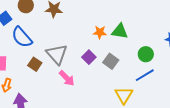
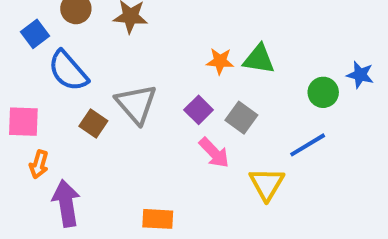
green circle: (146, 54) -> (323, 92), moved
pink arrow: (67, 78) -> (214, 153), moved

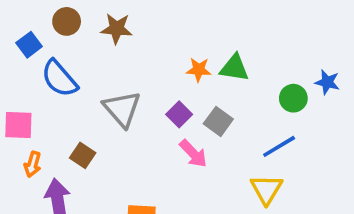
brown square: (93, 123) -> (83, 155), moved
yellow triangle: (267, 184) -> (267, 189), moved

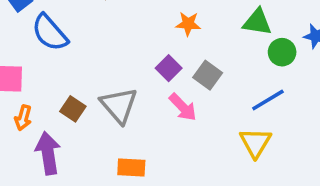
green triangle: (234, 68) -> (257, 22), moved
gray triangle: (122, 109) -> (119, 105), moved

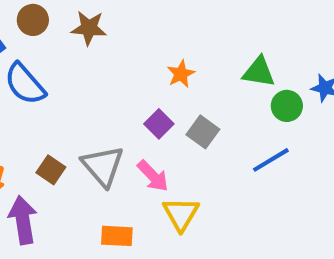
orange star: (188, 24) -> (181, 74), turned -30
pink arrow: (183, 107) -> (153, 176), moved
yellow triangle: (255, 143) -> (181, 214), moved

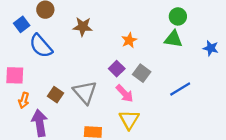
brown star: (89, 28) -> (83, 27), moved
green circle: (287, 106) -> (178, 16), moved
pink arrow: (153, 176) -> (125, 93), moved

